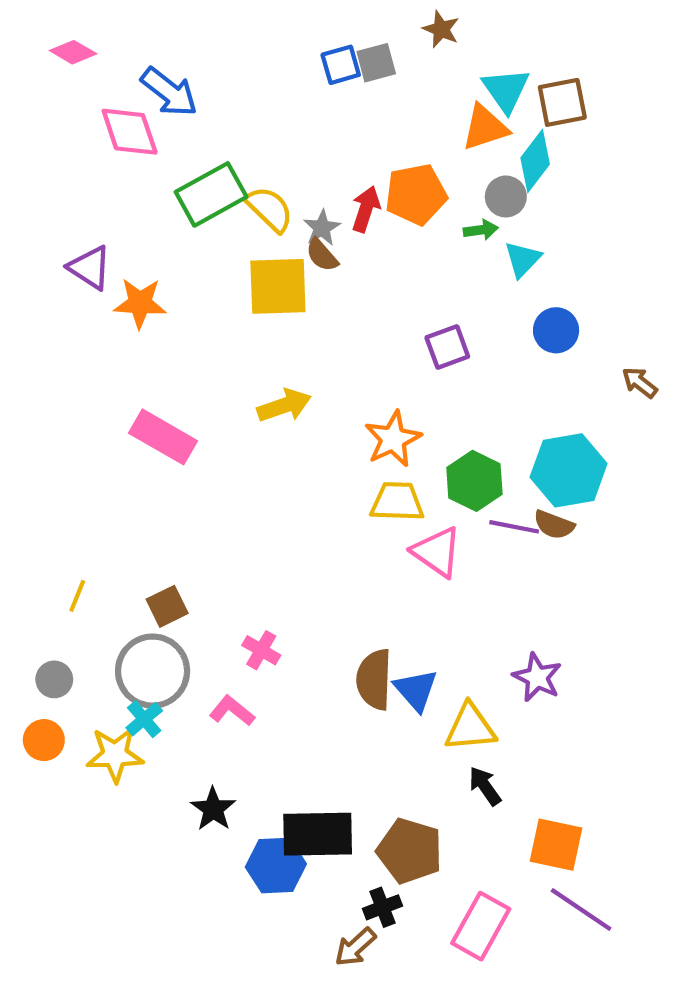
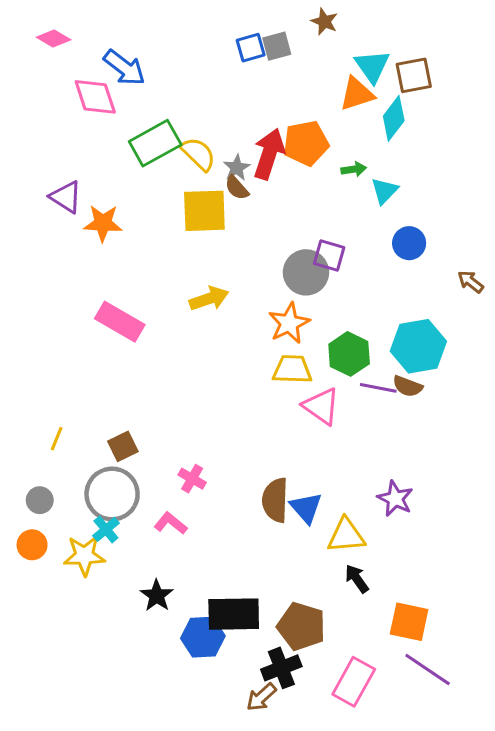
gray circle: (506, 196) -> (306, 272), moved, size x1.5
red arrow: (366, 209) -> (269, 154), size x1.5
purple square: (447, 347) -> (329, 255), turned 36
black cross: (382, 907) -> (281, 668), size x1.4

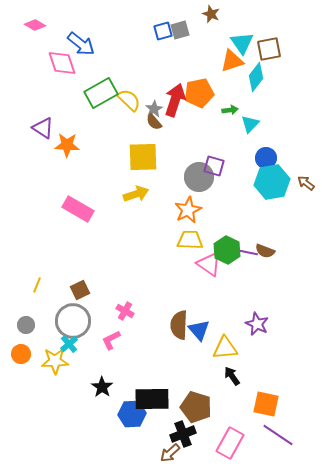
yellow square: (204, 211) -> (143, 157), moved
cyan hexagon: (418, 346) -> (272, 182), moved
green hexagon: (349, 354) -> (227, 250), moved
pink L-shape: (171, 523) -> (111, 340), turned -65

